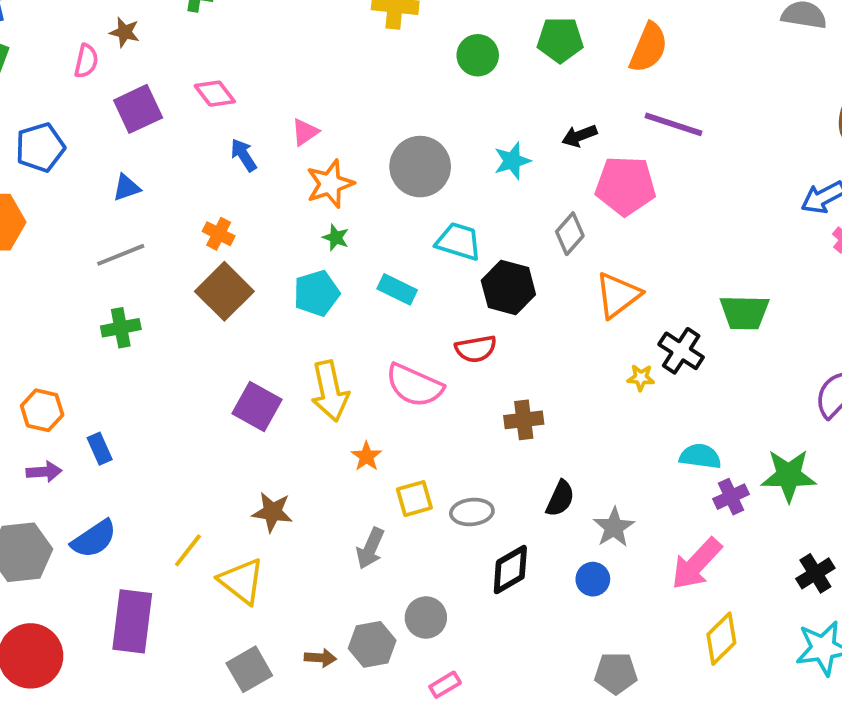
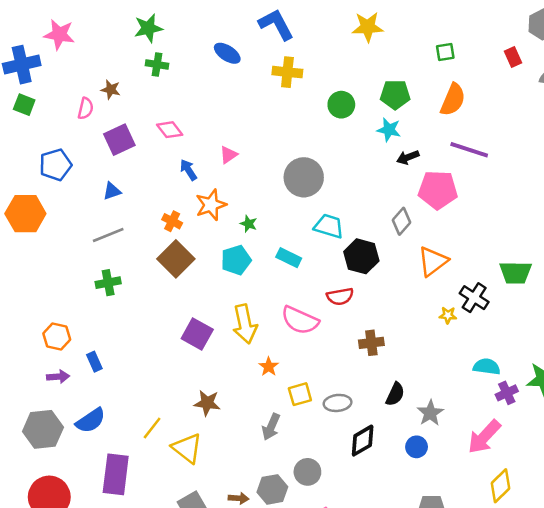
cyan star: (512, 161) -> (389, 130), moved, turned 30
orange star: (330, 184) -> (211, 205), moved

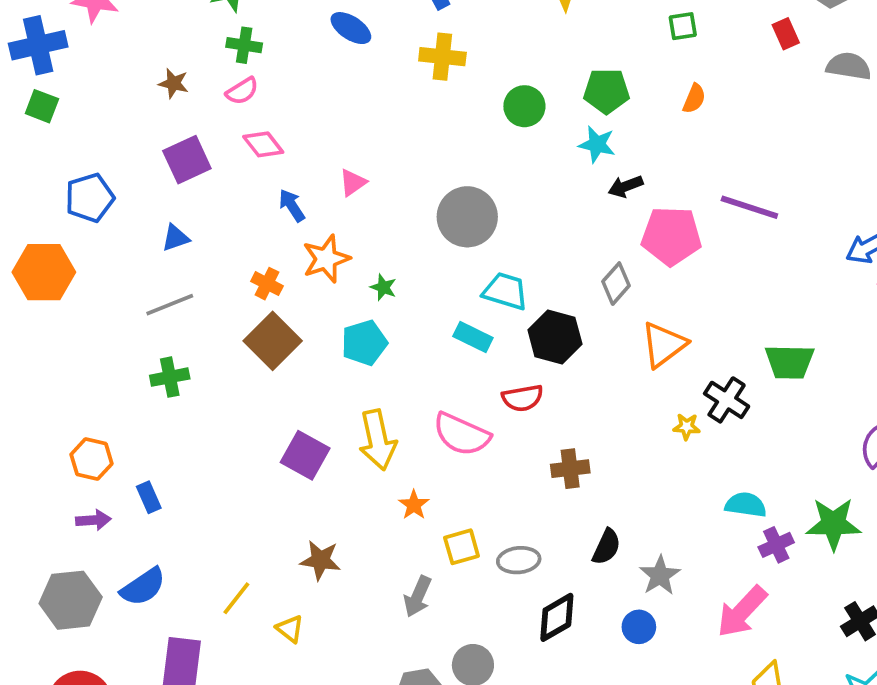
orange semicircle: (453, 100) -> (694, 99), size x0.6
pink semicircle: (86, 108) -> (242, 91), moved, turned 45
purple line: (469, 150) -> (749, 207), moved
cyan rectangle: (289, 258) -> (473, 337), moved
yellow triangle: (187, 448) -> (290, 629), size x0.6

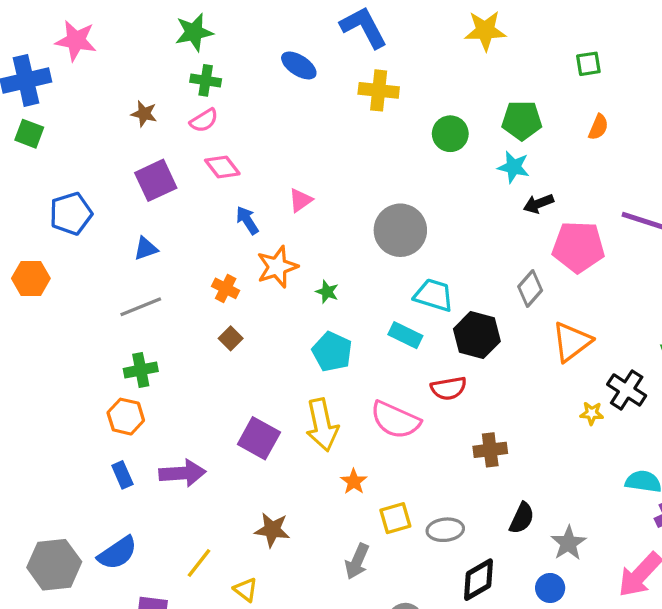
orange hexagon: (44, 272) -> (31, 278), size x0.7
brown square: (273, 341) -> (231, 338), size x0.5
cyan pentagon: (364, 343) -> (332, 352), moved, turned -30
orange hexagon: (92, 459) -> (126, 417), moved
purple arrow: (93, 520) -> (182, 473), moved, size x1.5

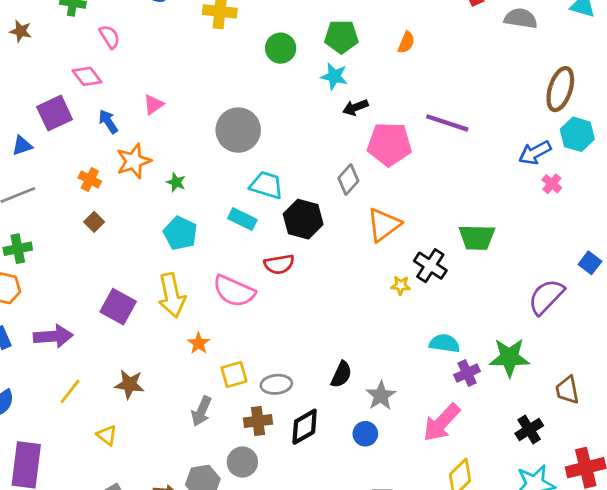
pink semicircle: (204, 120) -> (110, 37), moved, turned -90
purple square: (156, 180) -> (55, 113), moved
brown cross: (490, 450) -> (258, 421), moved
yellow line: (199, 563) -> (70, 391), moved

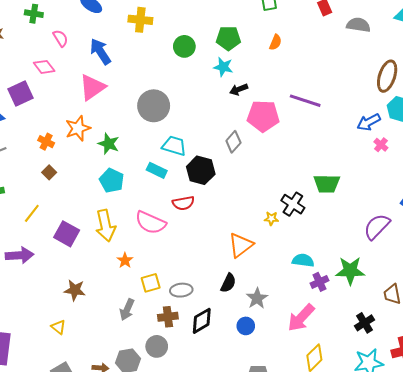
pink triangle: (153, 105) -> (92, 87), size x1.8
blue arrow: (108, 122) -> (100, 52), moved, size x1.5
green star: (176, 182) -> (109, 144), size x1.5
orange triangle: (384, 225) -> (241, 245), moved
yellow line: (70, 391) -> (32, 213), moved

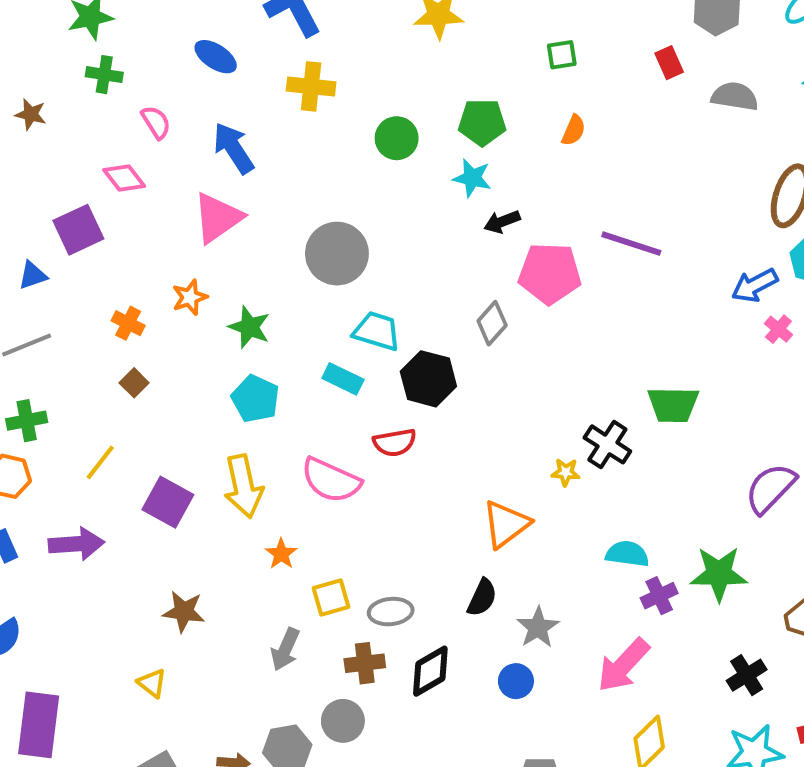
orange star: (78, 128) -> (190, 297), size x0.7

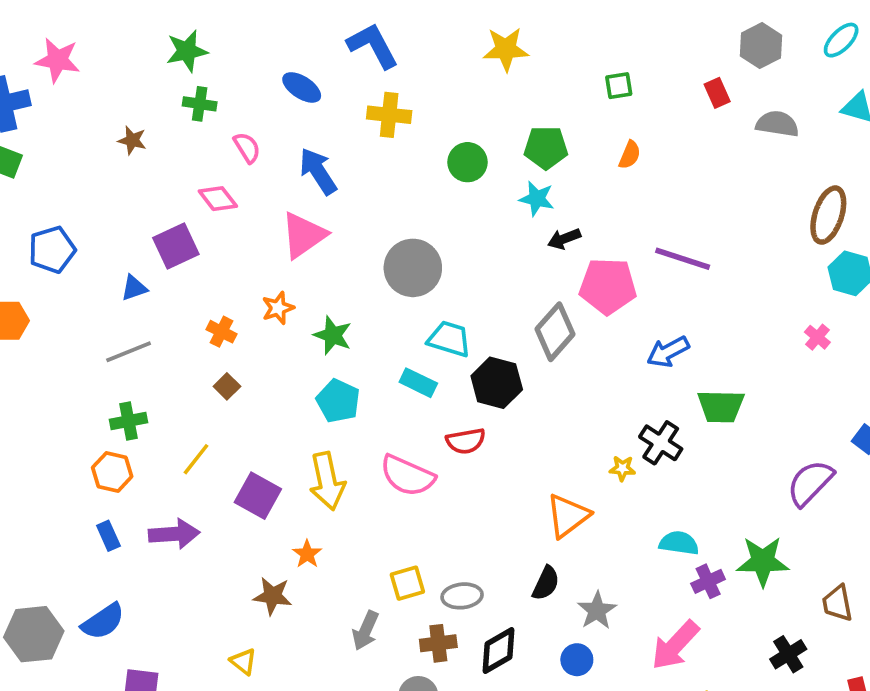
blue arrow: (755, 285) -> (668, 352), moved
gray diamond: (492, 323) -> (555, 332), size x1.4
orange star: (281, 554) -> (307, 554), moved

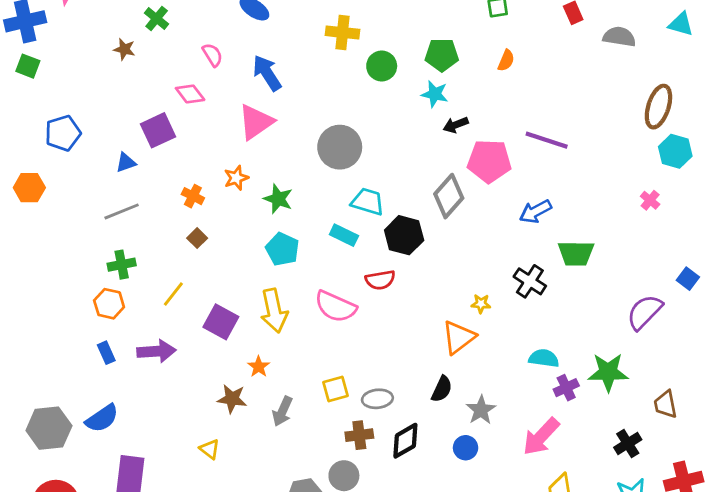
green cross: (200, 104) -> (157, 19), moved, turned 30
yellow cross: (389, 115) -> (342, 32), moved
yellow star: (622, 468) -> (481, 304), moved
gray arrow: (365, 631) -> (282, 411), moved

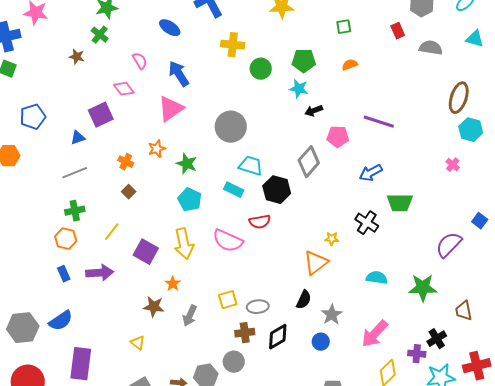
orange semicircle: (506, 60) -> (350, 65), turned -133
pink pentagon: (489, 161) -> (338, 137), size x0.7
purple cross: (566, 388) -> (417, 354), moved, turned 30

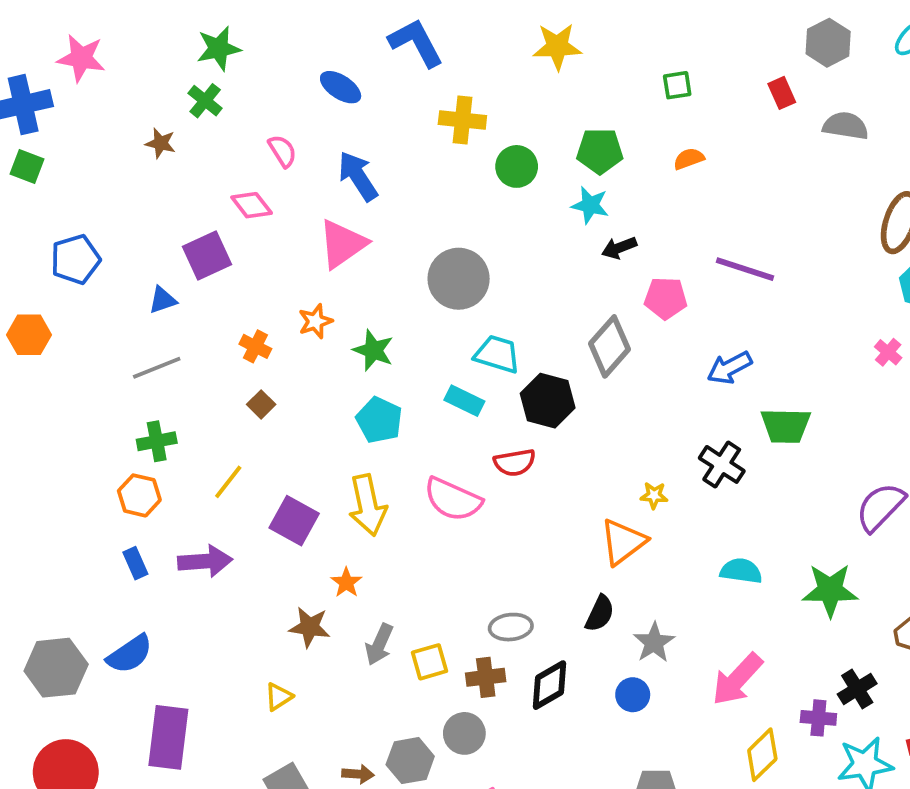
yellow square: (228, 300) -> (430, 662), moved
yellow triangle: (138, 343) -> (279, 697), turned 49

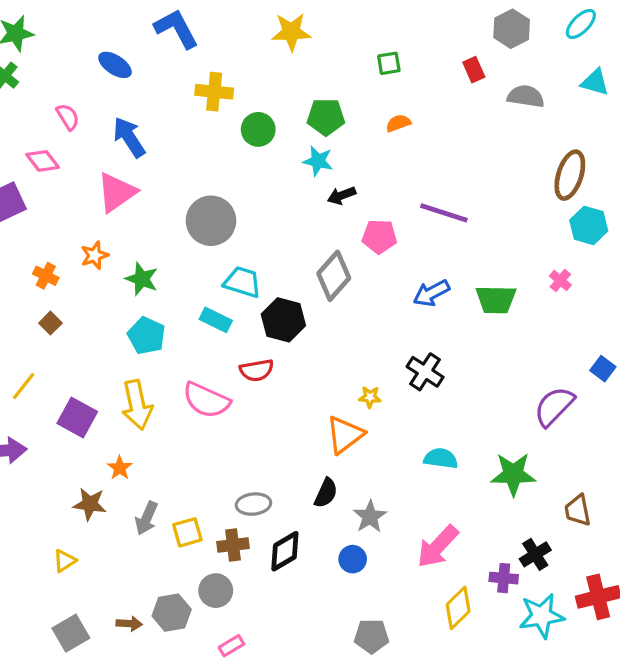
green trapezoid: (786, 426) -> (496, 299), moved

